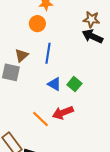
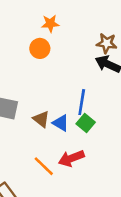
blue line: (48, 53) -> (82, 102), moved
brown triangle: (21, 55) -> (41, 119), moved, turned -40

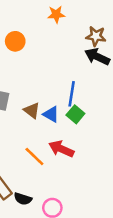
orange star: (50, 24) -> (56, 14), moved
orange circle: (40, 48) -> (15, 41), moved
red arrow: (71, 158) -> (61, 149), turned 45

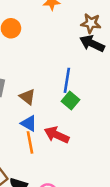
blue triangle: (51, 114) -> (29, 123), moved
orange line: (34, 157) -> (30, 142), turned 35

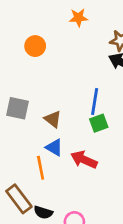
green square: (71, 101) -> (99, 123), turned 30
orange line: (30, 142) -> (41, 168), moved

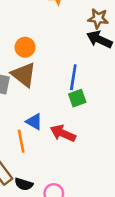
orange circle: (35, 46) -> (25, 47), moved
brown triangle: (53, 119) -> (24, 75), moved, size x1.5

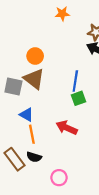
blue triangle: (34, 122) -> (26, 115), moved
black semicircle: (24, 184) -> (34, 157), moved

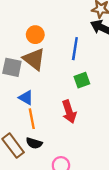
blue line: (75, 81) -> (75, 49), moved
red arrow: (67, 128) -> (69, 112), turned -132

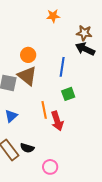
blue triangle: (26, 98) -> (11, 116), moved, turned 48
orange line: (32, 119) -> (44, 110), moved

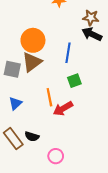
orange circle: (28, 55) -> (33, 40), size x1.5
brown triangle: (27, 76) -> (32, 62), turned 45
red arrow: (57, 121) -> (63, 109), turned 78

